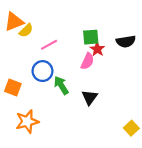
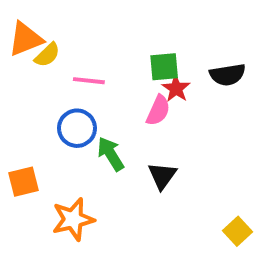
pink line: (49, 45) -> (89, 81), turned 35
orange square: (13, 88) -> (24, 182), moved, turned -35
orange star: (27, 121) -> (73, 219), moved

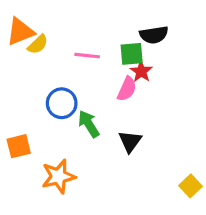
black semicircle: (228, 75) -> (154, 35), moved
pink line: (89, 81) -> (87, 56), moved

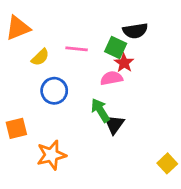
yellow semicircle: (38, 44) -> (40, 57), moved
green square: (132, 54) -> (116, 47), turned 30
pink semicircle: (127, 89) -> (111, 78), turned -125
green arrow: (89, 124) -> (100, 110), moved

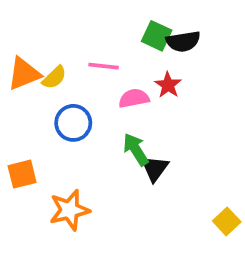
orange triangle: (18, 28) -> (24, 74), moved
green square: (116, 47) -> (157, 36), moved
pink semicircle: (111, 78) -> (134, 98), moved

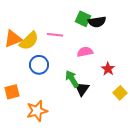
yellow semicircle: (54, 77) -> (29, 41), size x1.5
red star: (168, 85) -> (108, 69), moved
pink semicircle: (134, 98) -> (85, 52), moved
yellow square: (227, 221) -> (120, 93), moved

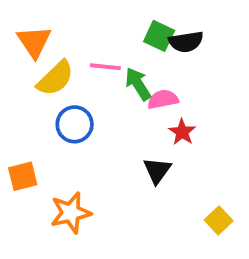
orange triangle: (13, 39) -> (34, 42), moved, turned -42
red star: (108, 69) -> (182, 132), moved
green arrow: (72, 79) -> (138, 84), moved
yellow square: (120, 93) -> (219, 220), moved

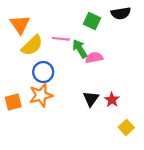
black semicircle: (186, 42) -> (121, 13), moved
red star: (182, 132) -> (112, 100), moved
orange star: (71, 213) -> (41, 95), moved

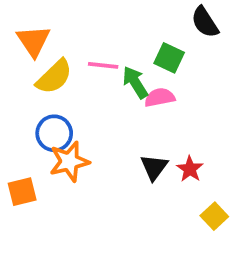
black semicircle: (121, 13) -> (205, 22), turned 66
green square: (92, 21) -> (169, 58), moved
blue circle: (43, 72) -> (54, 133), moved
orange square: (13, 102) -> (22, 192), moved

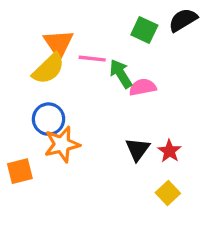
black semicircle: (205, 22) -> (183, 20), turned 92
orange triangle: (33, 41) -> (59, 43), moved
green square: (169, 58) -> (144, 30), moved
yellow square: (214, 216) -> (168, 193), moved

